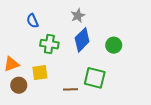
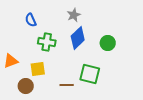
brown circle: (19, 85) -> (26, 86), moved

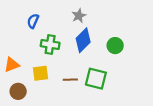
blue semicircle: (31, 20) -> (33, 21), turned 48
brown line: (67, 85) -> (70, 80), moved
brown circle: (26, 86) -> (18, 91), moved

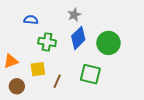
blue semicircle: (33, 21) -> (31, 20), turned 72
green circle: (115, 46) -> (108, 43), size x1.5
brown line: (70, 80) -> (57, 81), moved, turned -64

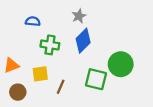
green circle: (108, 43) -> (121, 64), moved

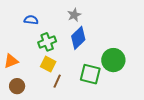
green cross: (50, 45) -> (47, 42), turned -30
yellow square: (40, 74) -> (48, 64), moved, turned 35

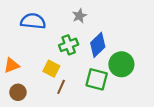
blue semicircle: (31, 20) -> (33, 21), size x1.6
blue diamond: (78, 38) -> (98, 45), moved
green cross: (47, 42) -> (69, 45), moved

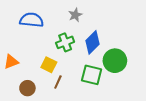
brown circle: (18, 92) -> (27, 88), moved

